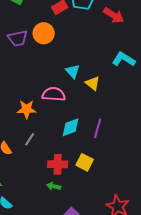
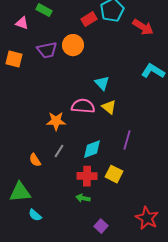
yellow triangle: (93, 83) -> (109, 107), moved
cyan diamond: (71, 127) -> (92, 149), moved

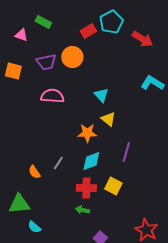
pink semicircle: (83, 106) -> (52, 96), moved
orange star: (56, 121) -> (87, 133), moved

